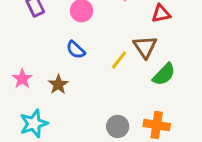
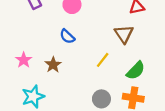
yellow line: (119, 60) -> (103, 60), moved
green semicircle: (164, 74) -> (136, 71), moved

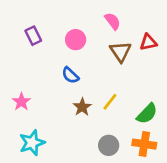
brown triangle: (124, 34) -> (121, 52), moved
brown star: (53, 65) -> (82, 107), moved

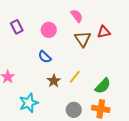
cyan star: (32, 143) -> (29, 103), moved

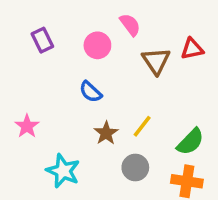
pink semicircle: (77, 16) -> (130, 25), moved
cyan star: (29, 103) -> (63, 171), turned -30
gray circle: (74, 110) -> (135, 167), moved

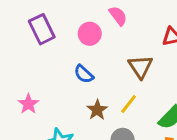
purple rectangle: (42, 40) -> (42, 29), size x1.4
brown triangle: (156, 61) -> (141, 67), moved

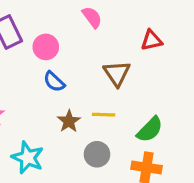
pink circle: (90, 34) -> (46, 47), moved
yellow line: (129, 104) -> (104, 115), turned 54

